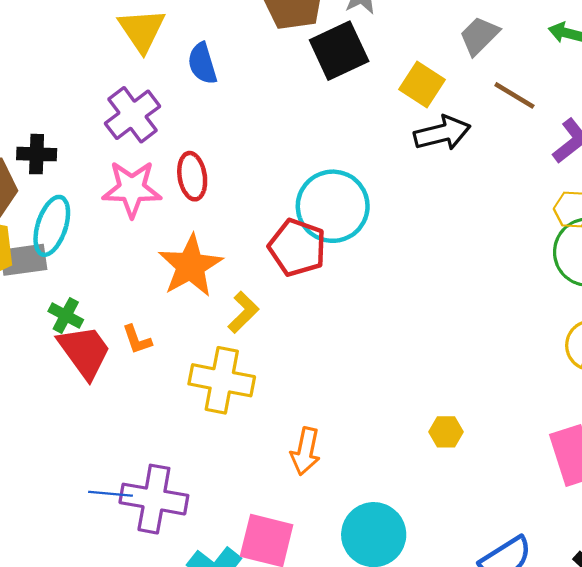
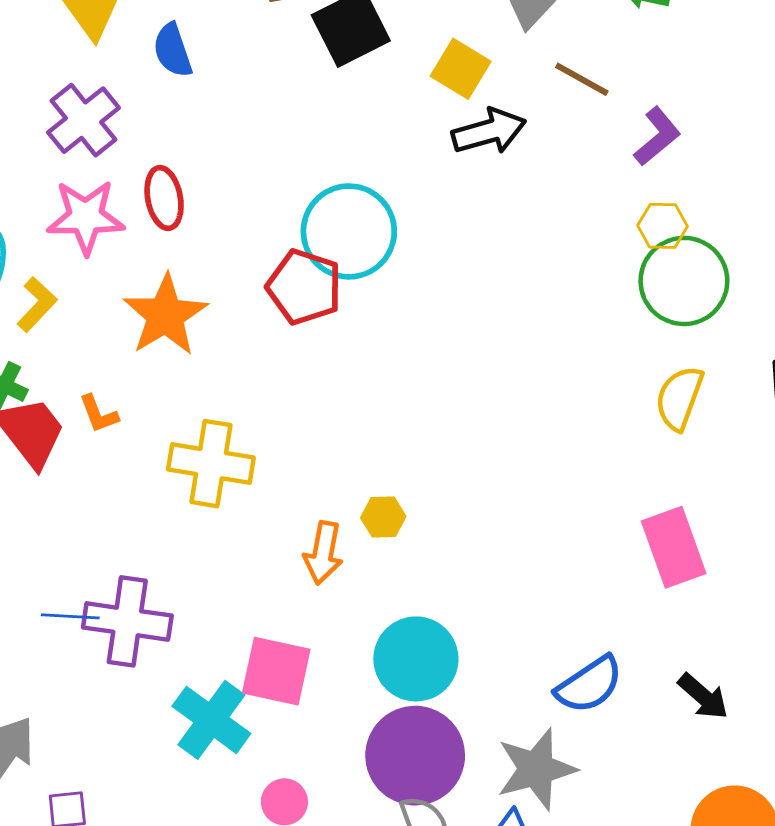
yellow L-shape: (243, 312) -> (37, 304), moved
yellow hexagon: (446, 432) -> (383, 517), moved

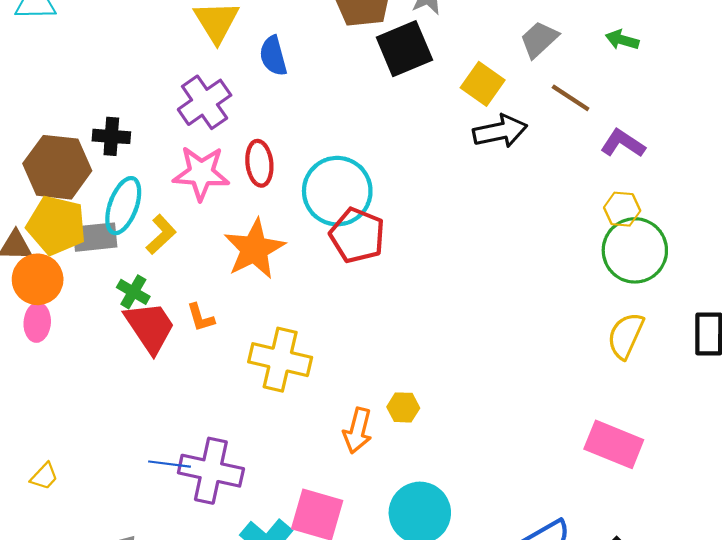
purple L-shape: (657, 136) -> (623, 143), turned -111
cyan circle: (349, 231) -> (337, 191), moved
pink rectangle: (674, 547) -> (614, 444), turned -52

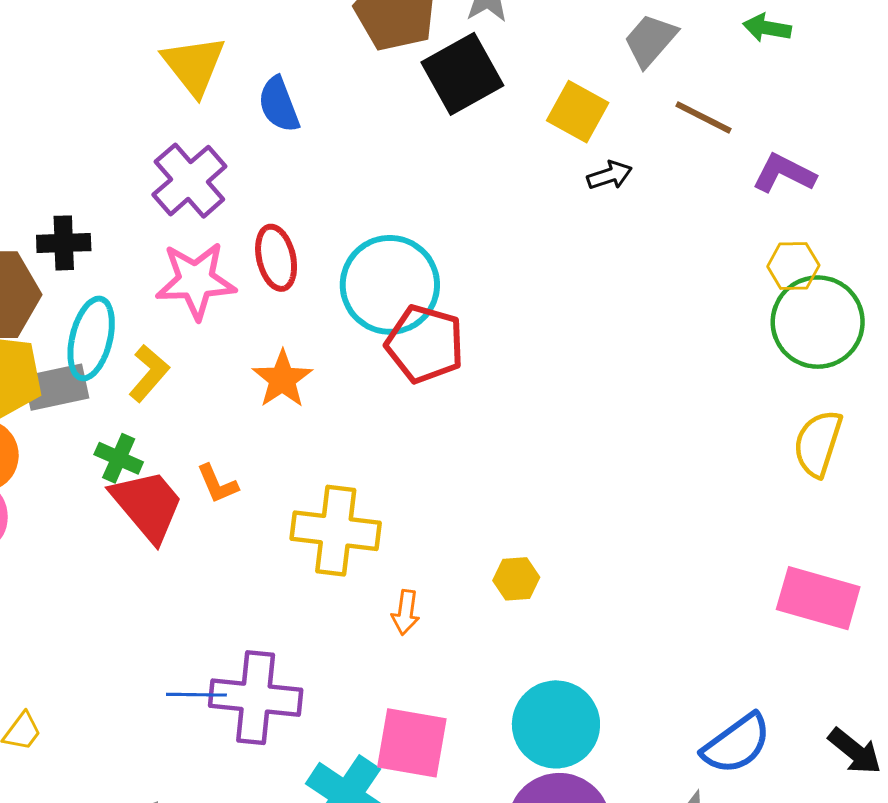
black arrow: (500, 131) -> (610, 175), size x0.6
orange star: (254, 249) -> (282, 379), size x0.7
orange arrow: (358, 431) -> (406, 612), moved, size x0.7

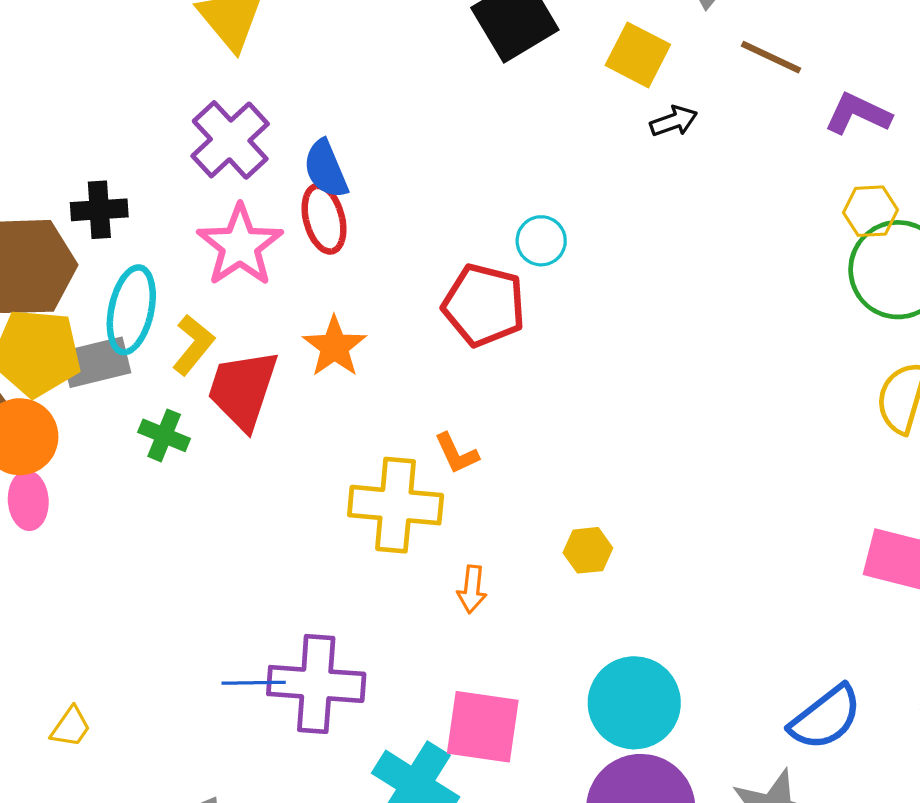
blue semicircle: (279, 105) -> (326, 169), moved
pink star: (196, 281) -> (240, 245), turned -30
cyan circle: (390, 285) -> (541, 241), moved, size x0.5
orange L-shape: (217, 484) -> (456, 453), moved
red trapezoid: (148, 505) -> (243, 390), moved, turned -120

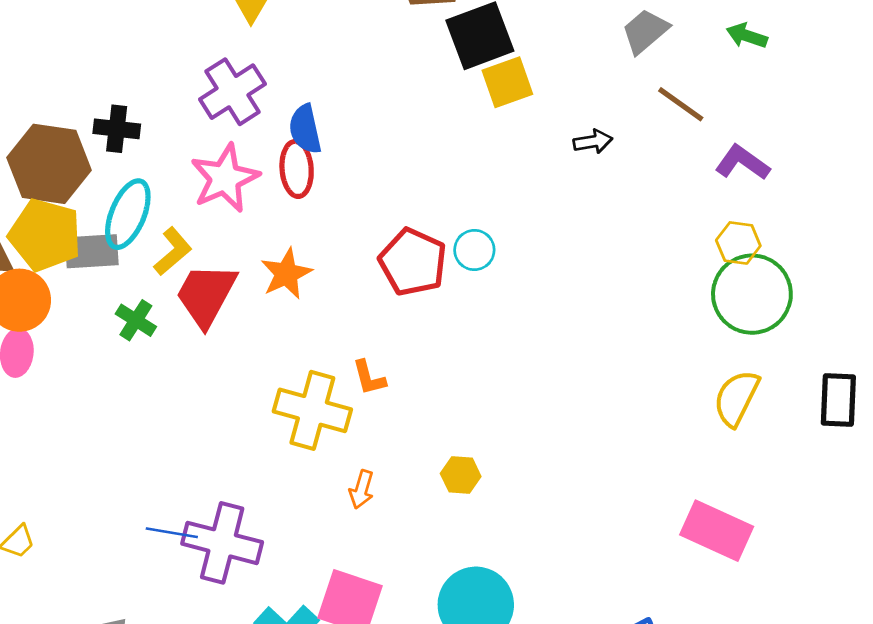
yellow square: (638, 55) -> (507, 82), moved, turned 33
cyan circle: (541, 241) -> (474, 250), moved

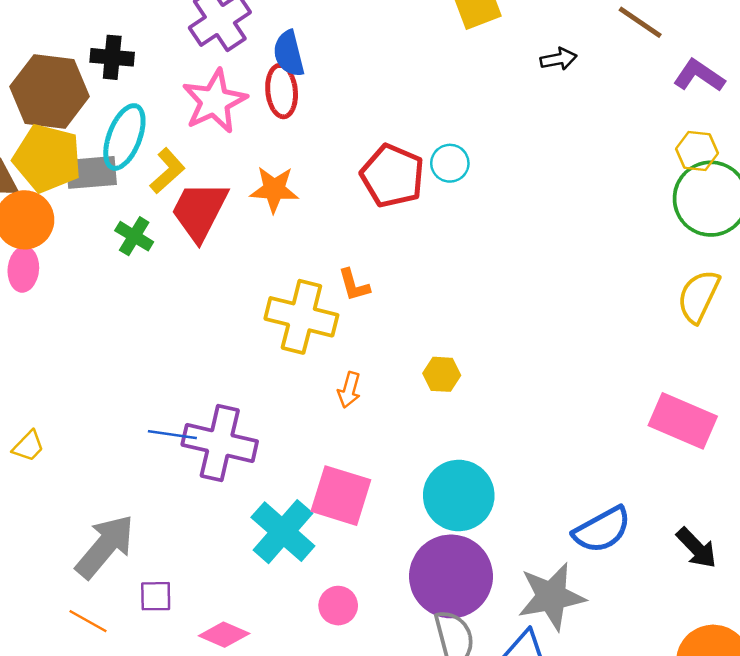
orange star: (286, 274) -> (274, 189), turned 30

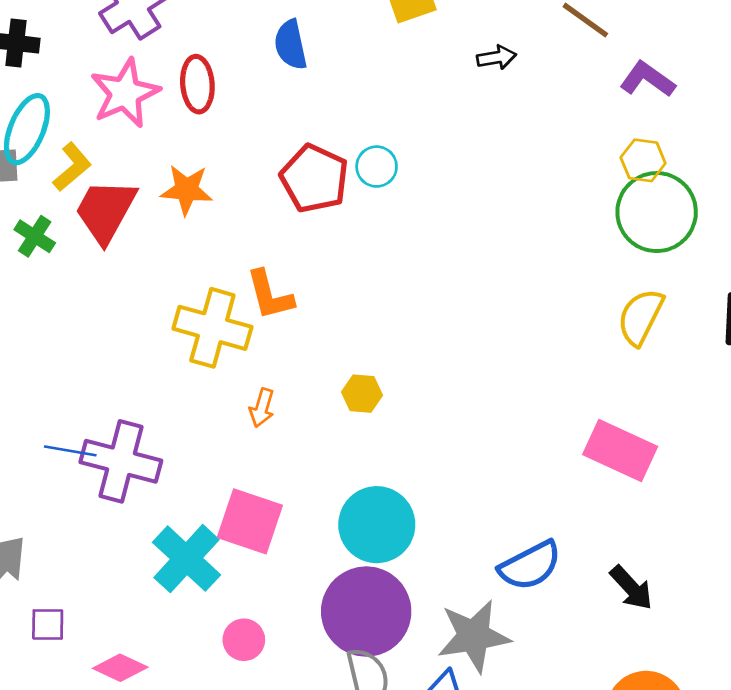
blue semicircle: (289, 54) -> (291, 45), moved
orange L-shape: (354, 285) -> (270, 295), size x1.4

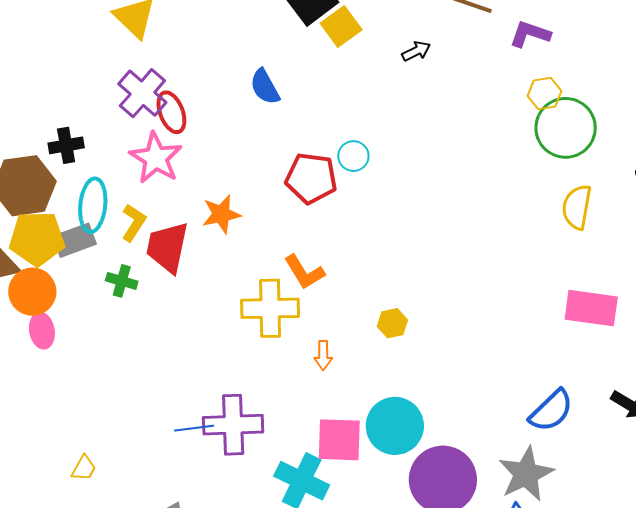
red ellipse: (197, 84) -> (171, 112), moved
cyan circle: (377, 525) -> (395, 426), moved

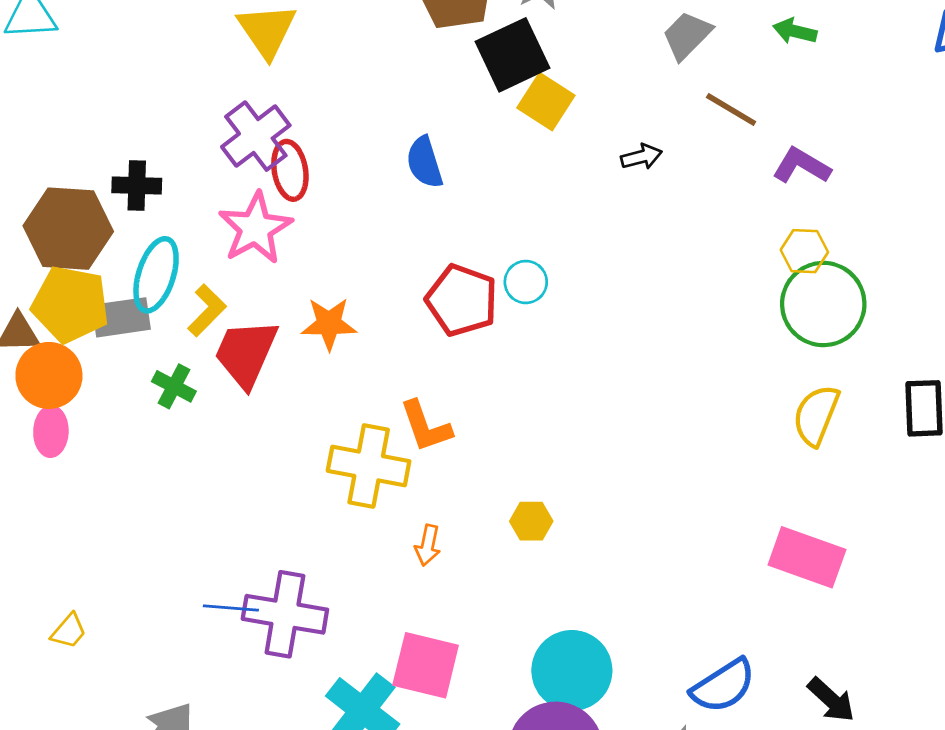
yellow square: (341, 26) -> (546, 102), turned -33
cyan circle: (395, 426) -> (572, 671), moved

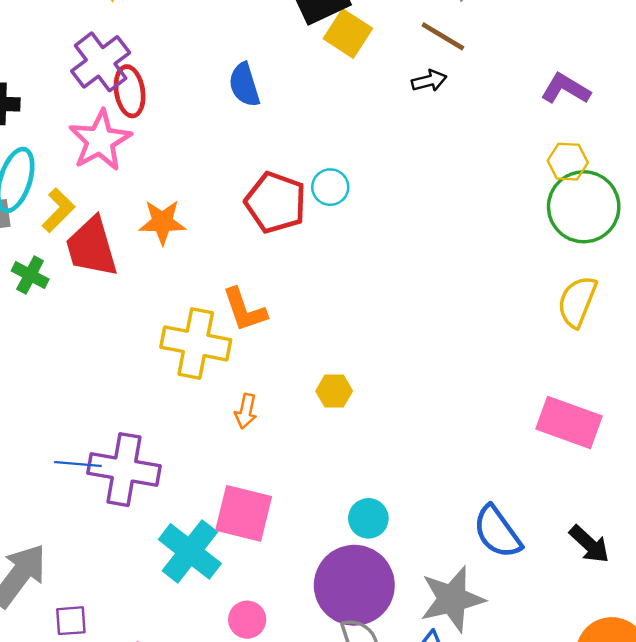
brown line: (731, 109) -> (443, 36), moved
red trapezoid: (246, 353) -> (92, 247), turned -40
cyan circle: (572, 671) -> (368, 518), size x0.6
blue semicircle: (723, 686) -> (497, 532), turned 86

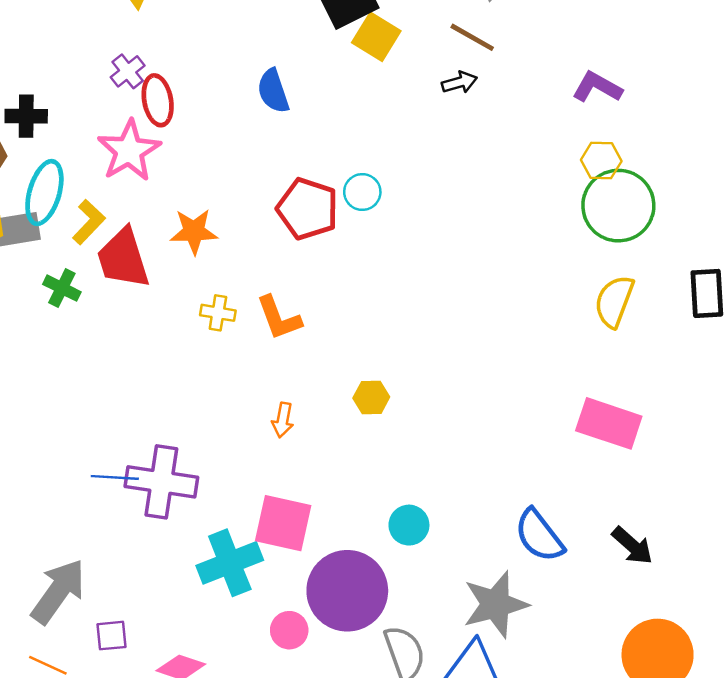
purple cross: (101, 62) -> (128, 71), size x0.6
yellow cross: (196, 343) -> (218, 313), moved, size x0.5
cyan cross: (190, 551) -> (230, 563), turned 32
purple circle: (354, 585) -> (347, 591), moved

